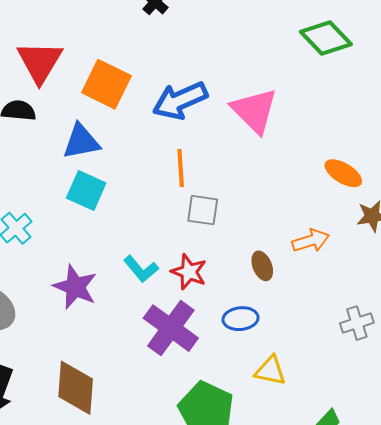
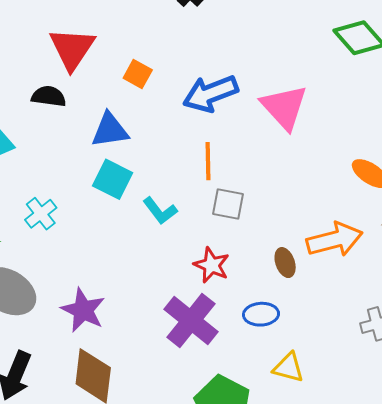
orange square: (106, 84) -> (138, 74), size x0.6
orange arrow: (311, 241) -> (335, 240), size x1.5
cyan L-shape: (141, 269) -> (160, 211), moved
purple star: (75, 287) -> (83, 310), moved

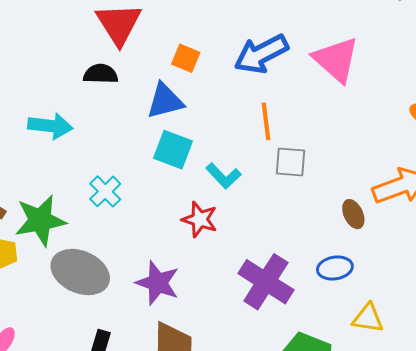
orange square: (138, 74) -> (186, 58), moved
red star: (212, 265) -> (200, 219), moved

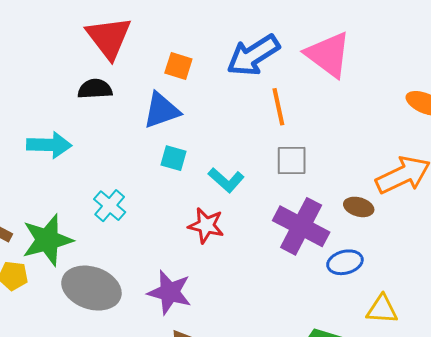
orange line: (266, 121) -> (278, 107), moved
cyan square: (173, 150) -> (174, 158), size x0.7
brown ellipse: (353, 214) -> (359, 207), turned -44
purple cross: (266, 282) -> (301, 226), moved

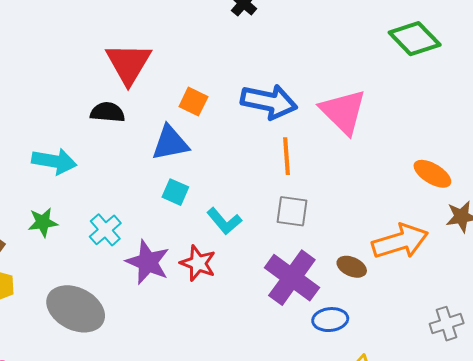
blue arrow: (253, 55) -> (269, 102), turned -144
green star: (47, 240) -> (43, 222), moved, size x0.6
purple star: (170, 292) -> (148, 262), moved

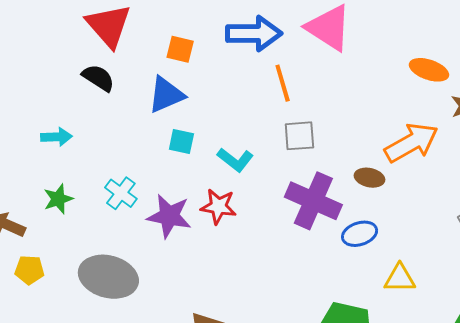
black semicircle: (107, 112) -> (98, 78), turned 40
cyan arrow: (54, 161) -> (57, 137), size x0.7

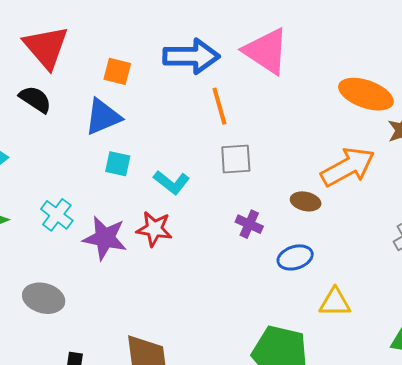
orange ellipse: (429, 70) -> (366, 94), size x1.4
purple cross: (313, 201) -> (249, 224), size x0.5
gray ellipse: (108, 277) -> (44, 298), size x0.7

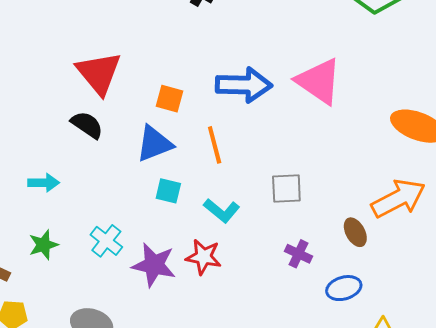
orange line: (219, 106) -> (215, 145), moved
brown ellipse: (306, 201) -> (355, 232), turned 48

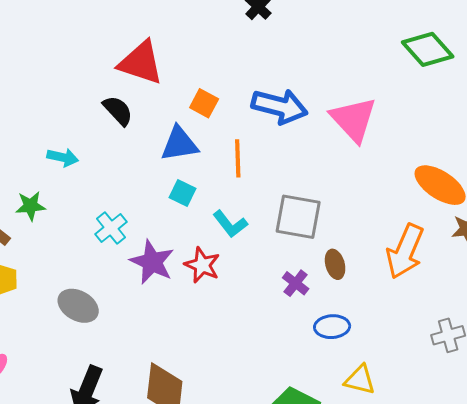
red triangle: (99, 73) -> (141, 63), turned -45
gray square: (286, 188) -> (298, 217), size x1.4
orange arrow: (398, 198) -> (405, 251), turned 128
brown ellipse: (355, 232) -> (335, 264), moved
green star: (43, 245) -> (30, 206), moved

